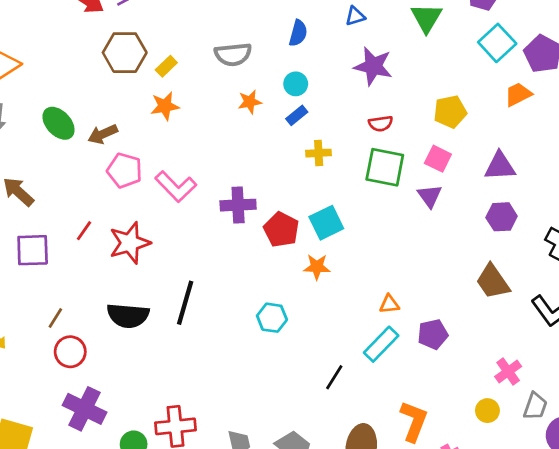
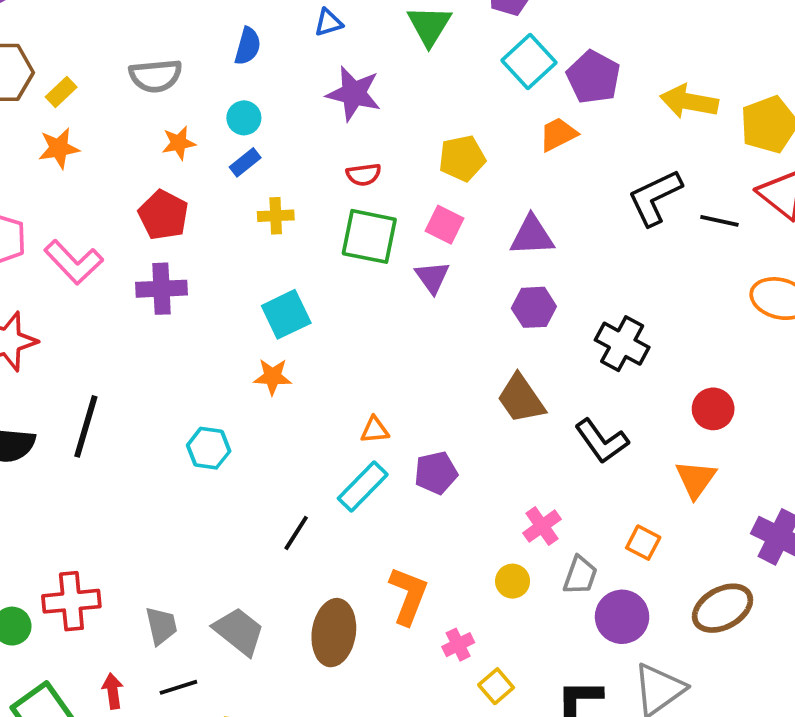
red pentagon: (281, 230) -> (163, 215), moved

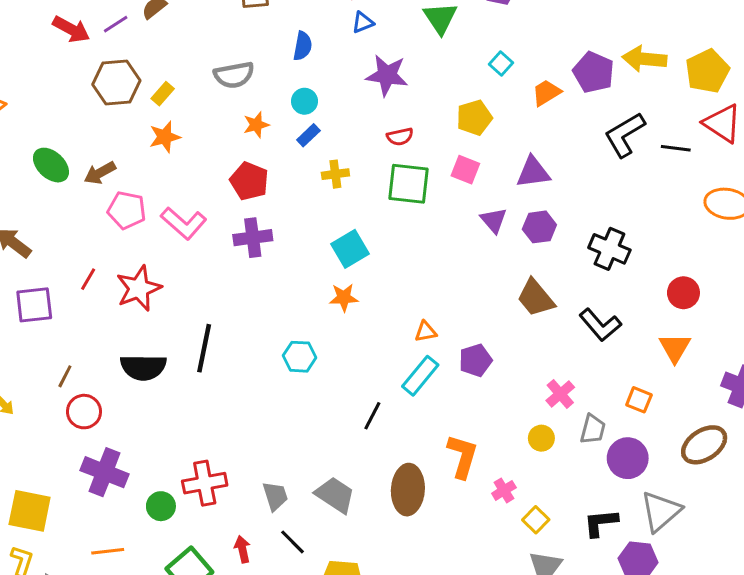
cyan square: (529, 61) -> (501, 63), moved, size x0.6
purple pentagon: (593, 77) -> (593, 72), moved
purple triangle: (432, 277) -> (494, 220), moved
black line: (178, 687) -> (292, 542), turned 68

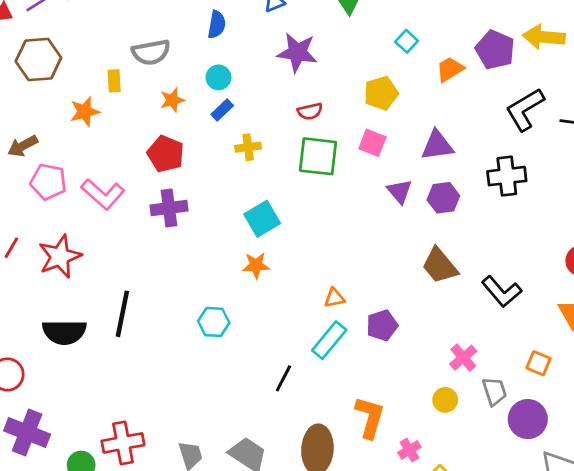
yellow rectangle: (163, 94) -> (114, 81), moved, turned -45
black cross: (609, 249) -> (507, 176), moved, turned -30
gray trapezoid: (593, 429) -> (494, 391), turned -32

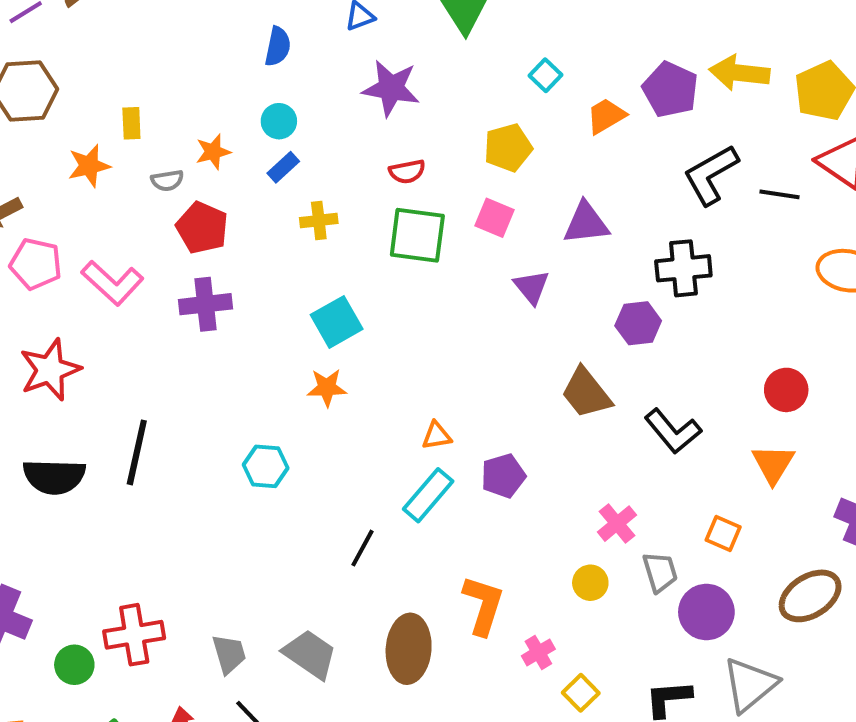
gray semicircle: (151, 52) -> (167, 180), moved, size x0.6
purple hexagon: (443, 198) -> (638, 323), moved

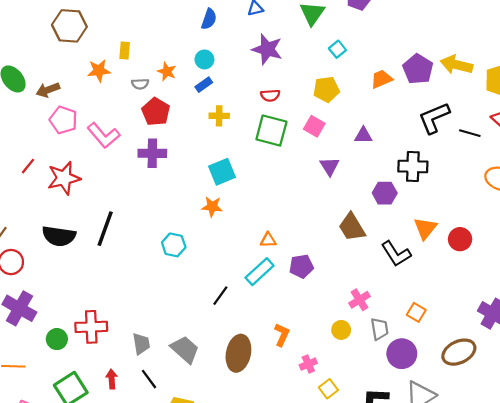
cyan square: (546, 75) -> (337, 49), moved
orange star: (213, 152) -> (167, 71), turned 30
purple triangle: (586, 223) -> (363, 135), size x0.7
orange triangle: (773, 464) -> (425, 228), moved
orange L-shape: (483, 605) -> (282, 335), size x0.7

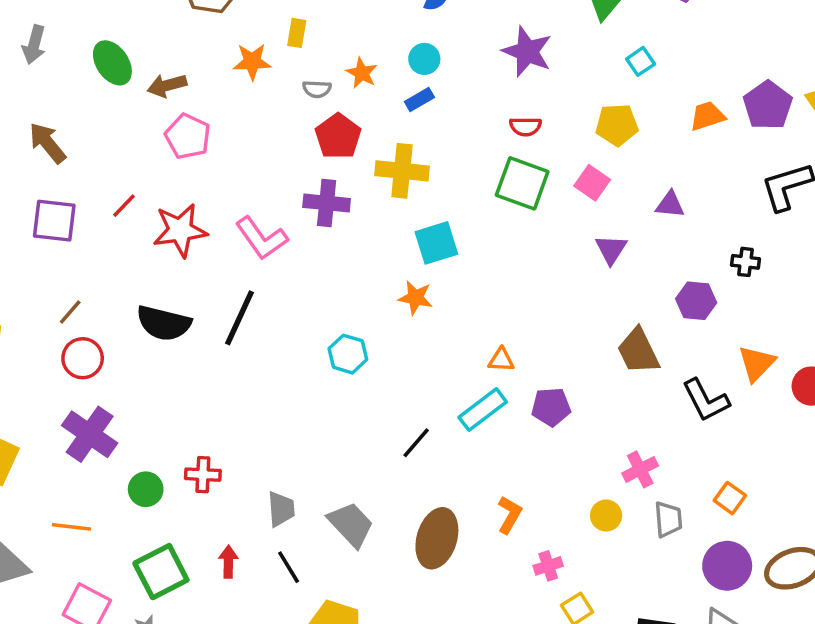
yellow cross: (219, 116) -> (402, 171), moved, size x1.6
pink L-shape: (104, 135) -> (262, 238), moved
black cross: (413, 167) -> (745, 262), size x0.6
red cross: (91, 327) -> (203, 475), size x0.7
purple circle: (402, 354) -> (727, 566), moved

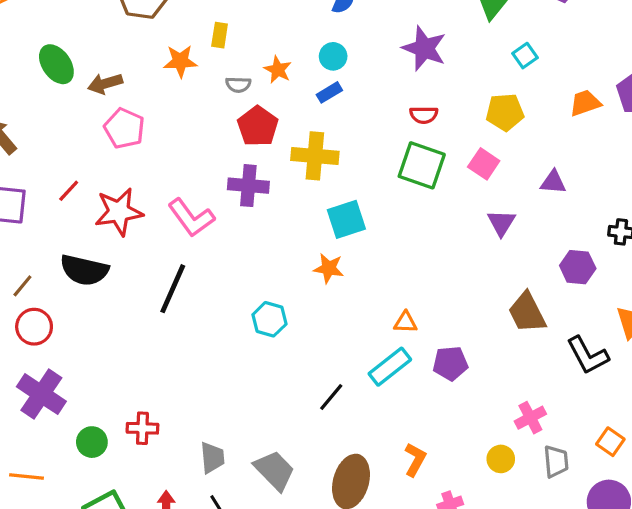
black semicircle: (164, 323) -> (84, 270), moved

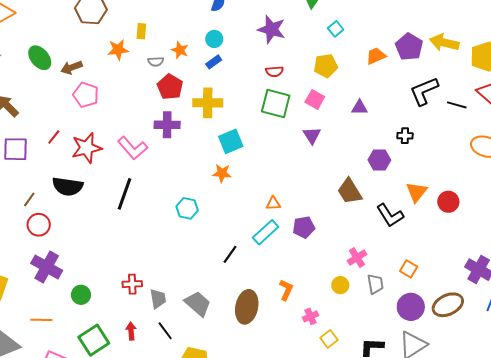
purple triangle: (501, 223) -> (312, 135), moved
red cross: (142, 428) -> (132, 284), moved

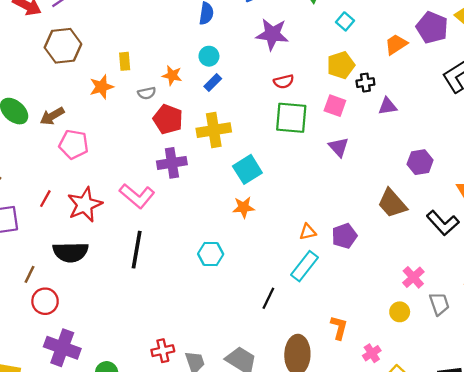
black cross: (405, 136) -> (365, 83), moved
purple pentagon: (304, 227) -> (344, 236), moved

